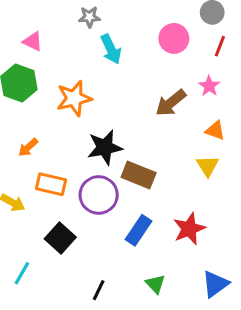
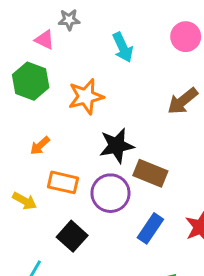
gray star: (89, 17) -> (69, 20), moved

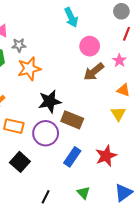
gray star: (69, 20) -> (19, 45), moved
pink circle: (186, 37) -> (90, 46), moved
cyan arrow: (123, 47) -> (71, 17), moved

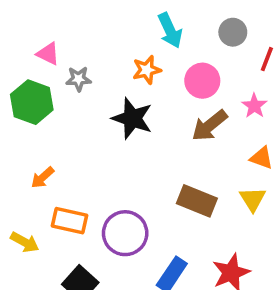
gray circle: (121, 11) -> (233, 32), moved
orange star: (29, 69) -> (147, 70), moved, size x0.7
black star: (50, 101) -> (132, 118), moved, turned 30
brown rectangle: (72, 120) -> (197, 201), moved

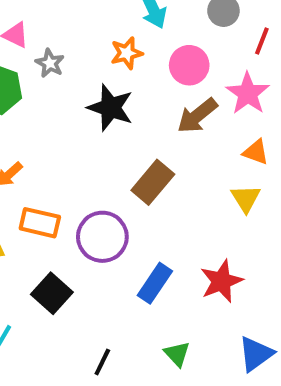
gray star: (78, 79) -> (50, 63), turned 30
pink star: (254, 106) -> (248, 93), size x1.5
brown rectangle: (197, 201) -> (153, 182), moved, turned -72

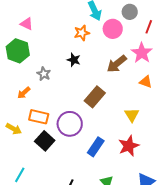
gray star: (50, 63) -> (44, 74), moved
pink circle: (189, 65) -> (113, 29), moved
black star: (110, 108) -> (74, 60), size x0.6
yellow triangle: (246, 198) -> (132, 115), moved
black square: (52, 293) -> (45, 141), moved

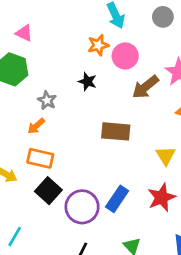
pink circle: (113, 29) -> (125, 56), moved
orange arrow: (24, 93) -> (36, 126), moved
brown rectangle: (95, 97) -> (116, 131), turned 55
purple circle: (70, 124) -> (82, 207), moved

